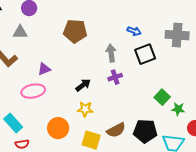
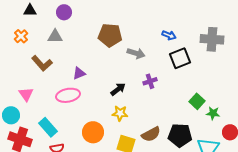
gray arrow: (111, 53) -> (136, 53), moved, turned 114

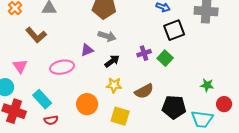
gray arrow: (136, 53) -> (107, 36), moved
purple triangle: (79, 73) -> (87, 50), moved
green square: (197, 101) -> (165, 58), moved
brown semicircle: (151, 134) -> (144, 91), moved

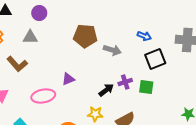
gray arrow: (107, 36) -> (112, 50), moved
green square: (165, 58) -> (146, 87), turned -35
black arrow: (112, 61) -> (106, 90), moved

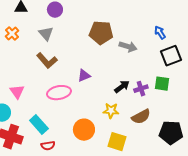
blue arrow: (144, 36) -> (160, 33), turned -144
gray triangle: (30, 37) -> (46, 34), turned 49
brown L-shape: (17, 64) -> (47, 61), moved
purple cross: (125, 82) -> (141, 89), moved

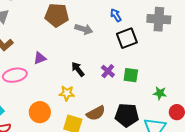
green square: (162, 84) -> (131, 75), moved
black arrow: (122, 87) -> (78, 69), turned -91
purple cross: (141, 89) -> (108, 71), moved, turned -32
brown semicircle: (141, 117) -> (96, 113), moved

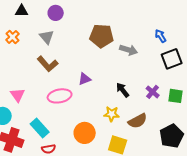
brown semicircle: (96, 113) -> (138, 121), moved
black pentagon: (127, 115) -> (172, 136), turned -30

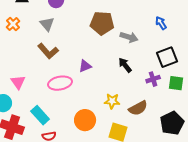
black square: (172, 59) -> (167, 57), moved
black arrow: (123, 90) -> (125, 65), moved
purple cross: (153, 92) -> (153, 79), turned 32

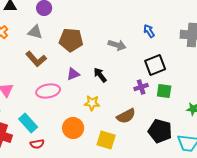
brown pentagon: (102, 23) -> (71, 40), moved
gray triangle: (47, 24) -> (35, 32), turned -35
black arrow: (125, 65) -> (100, 75), moved
yellow star: (112, 101) -> (92, 103), moved
black pentagon: (172, 123) -> (160, 131), turned -30

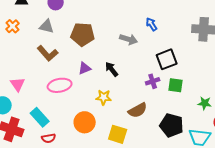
blue arrow: (149, 31) -> (152, 24), moved

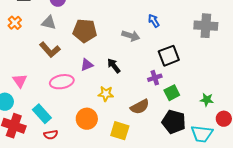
green square: (176, 85) -> (172, 93), moved, turned -35

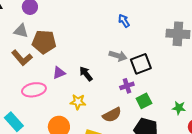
blue arrow: (154, 21) -> (124, 21), moved
brown pentagon: (85, 31) -> (44, 42), moved
gray arrow: (131, 36) -> (118, 56), moved

